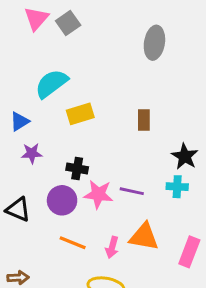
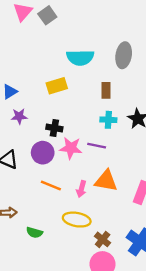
gray ellipse: (154, 43) -> (124, 55), moved
cyan semicircle: (51, 84) -> (80, 58), moved, turned -144
cyan cross: (177, 187) -> (108, 120), moved

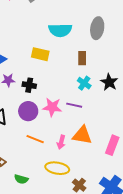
yellow rectangle: (57, 86) -> (40, 54), turned 30
cyan cross: (108, 120) -> (84, 83), turned 32
black cross: (54, 128) -> (29, 85), moved

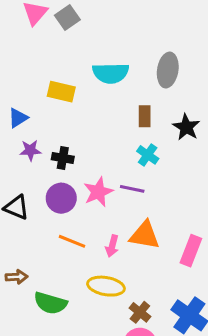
yellow rectangle: (40, 54) -> (61, 92), moved
black star: (109, 82) -> (186, 127), moved
pink star: (52, 107) -> (98, 192), turned -30
green semicircle: (21, 179) -> (50, 303), size x1.5

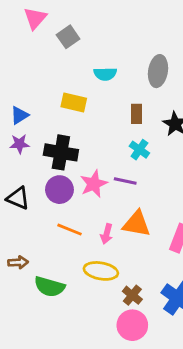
gray square: (67, 18) -> (68, 37), moved
cyan semicircle: (111, 73) -> (105, 74), size x0.7
yellow rectangle: (61, 92) -> (74, 102), moved
purple star: (30, 150) -> (20, 144), moved
black cross: (63, 158) -> (61, 152), size x1.6

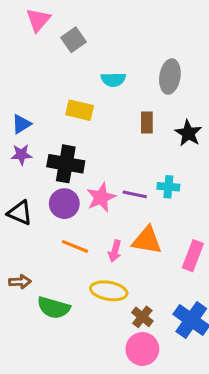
cyan cross: (139, 150) -> (168, 187), moved, turned -30

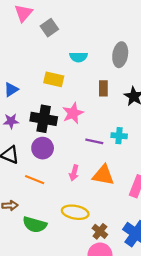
purple star: (21, 155) -> (11, 121), moved
pink star: (101, 197) -> (73, 113), moved
orange line: (75, 246) -> (35, 180), moved
pink arrow: (115, 251) -> (74, 173), moved

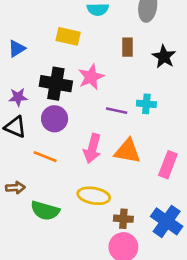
purple star: (11, 121) -> (18, 97), moved
pink arrow: (74, 173) -> (92, 148), size x1.5
brown cross: (100, 231) -> (123, 219), turned -35

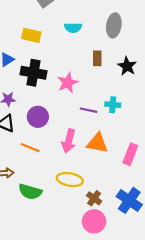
yellow rectangle: (68, 36) -> (31, 35), moved
black cross: (56, 84) -> (33, 73), moved
brown cross: (123, 219) -> (94, 198), turned 32

